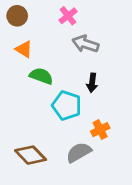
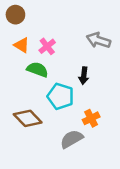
pink cross: (68, 16) -> (47, 46), moved
gray arrow: (85, 44) -> (98, 40), moved
brown diamond: (31, 155) -> (28, 118), moved

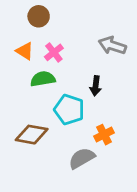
brown circle: (15, 15) -> (39, 16), moved
green semicircle: (37, 70) -> (43, 79), turned -30
brown diamond: (28, 118) -> (32, 135), turned -36

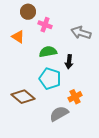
pink cross: (54, 52) -> (45, 25), moved, turned -32
green semicircle: (43, 79) -> (48, 52), moved
brown diamond: (32, 135) -> (23, 97), turned 30

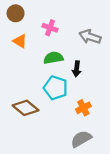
brown circle: (28, 12) -> (16, 13), moved
gray semicircle: (59, 114) -> (81, 139), moved

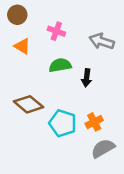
cyan pentagon: (56, 88) -> (63, 123), moved
brown diamond: (26, 108) -> (29, 104), moved
gray semicircle: (81, 139) -> (103, 148), moved

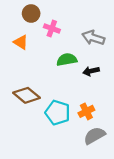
brown circle: (17, 15) -> (31, 14), moved
green semicircle: (60, 65) -> (67, 60), moved
black arrow: (87, 78) -> (91, 71), moved, turned 70

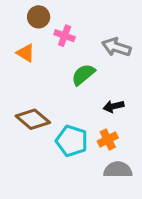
green semicircle: (67, 60) -> (83, 75), turned -30
black arrow: (91, 71) -> (114, 106), moved
gray semicircle: (94, 136) -> (118, 170), turned 30

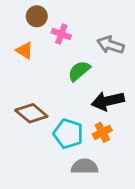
black arrow: (114, 106) -> (108, 101), size x1.6
gray semicircle: (118, 170) -> (85, 166), moved

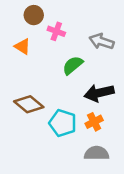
gray semicircle: (85, 166) -> (97, 153), moved

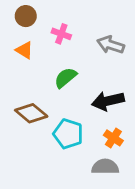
brown circle: (34, 15) -> (26, 16), moved
green semicircle: (73, 65) -> (65, 78), moved
orange cross: (94, 122) -> (113, 138), moved, turned -30

